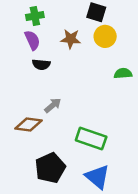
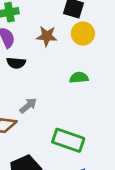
green semicircle: (123, 73) -> (79, 78), moved

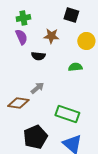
yellow circle: (83, 34) -> (86, 41), moved
black semicircle: (16, 63) -> (38, 56), moved

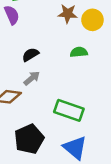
brown star: (51, 36) -> (68, 14), moved
black semicircle: (38, 56) -> (30, 55), moved, turned 144

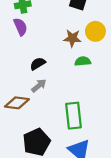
brown star: (68, 14) -> (72, 38), moved
green rectangle: (69, 110) -> (73, 116), turned 65

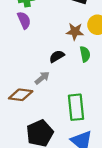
green semicircle: (83, 61) -> (85, 54), turned 84
black semicircle: (38, 64) -> (57, 56), moved

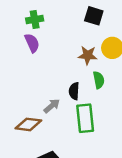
black semicircle: (57, 56) -> (74, 91), moved, turned -56
green rectangle: (76, 107) -> (85, 118), moved

